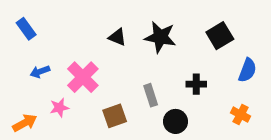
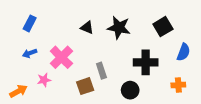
blue rectangle: (26, 29) -> (30, 23), moved, turned 63
black cross: (196, 84) -> (146, 62), size x1.6
gray rectangle: (151, 95) -> (101, 71), moved
orange cross: (241, 115) -> (178, 85), turned -32

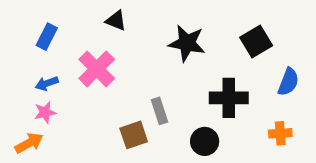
black triangle: (87, 28) -> (116, 21), moved
pink cross: (61, 57) -> (97, 69), moved
pink star: (44, 80) -> (45, 112), moved

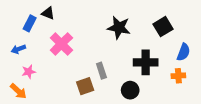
black triangle: (116, 21) -> (48, 13), moved
blue arrow: (47, 83) -> (18, 49), moved
orange cross: (280, 133) -> (178, 76), moved
orange arrow: (29, 143) -> (18, 91), turned 72

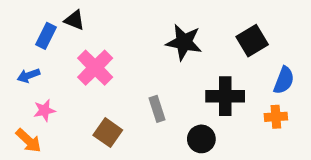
brown square: (85, 86) -> (108, 133), moved, turned -36

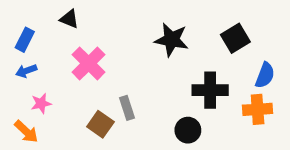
blue rectangle: (46, 36) -> (25, 40), moved
gray rectangle: (157, 109) -> (127, 108), moved
orange cross: (276, 117) -> (258, 109), size x1.4

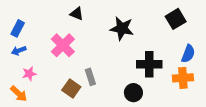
black triangle: (69, 19) -> (77, 14), moved
black square: (235, 38) -> (176, 19), moved

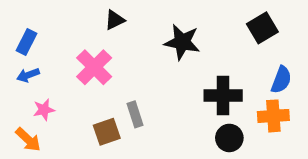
black triangle: (77, 14) -> (115, 20), turned -48
brown square: (71, 88) -> (107, 132), turned 36
black circle: (133, 93) -> (229, 138), moved

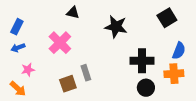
black triangle: (115, 20) -> (73, 13), turned 40

